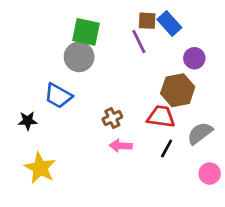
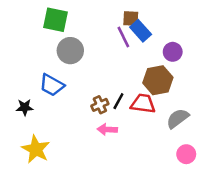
blue rectangle: (169, 24) -> (141, 31), moved
green square: (86, 32) -> (55, 20), moved
black line: (167, 149) -> (118, 101), moved

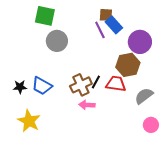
purple circle: (173, 52) -> (140, 42), size x1.5
blue trapezoid: (52, 85) -> (42, 86), moved
brown cross: (100, 105) -> (81, 85), size x1.5

